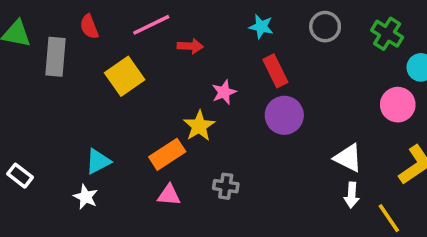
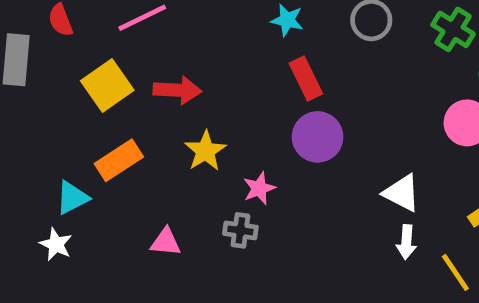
red arrow: (190, 46) -> (177, 90), moved, size x1.4
pink star: (224, 92) -> (259, 188), moved
orange rectangle: (167, 154) -> (119, 160), moved

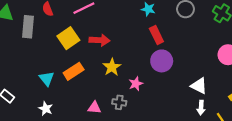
cyan triangle: (72, 198) -> (47, 79), moved, turned -42
gray cross: (240, 230) -> (119, 102), moved

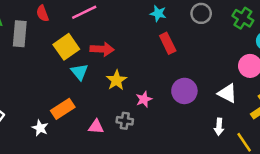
purple circle: (162, 61) -> (184, 91), moved
orange rectangle: (74, 71) -> (63, 109), moved
cyan triangle: (47, 79) -> (79, 72), moved
white triangle: (199, 86) -> (227, 93), moved

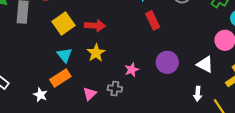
cyan triangle: (79, 72) -> (65, 55), moved
yellow star: (116, 80) -> (96, 53), moved
pink triangle: (96, 127) -> (90, 94), turned -48

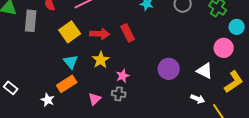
red rectangle: (153, 20) -> (128, 33), moved
pink star: (132, 70) -> (123, 76), moved
white arrow: (198, 94) -> (198, 99), turned -72

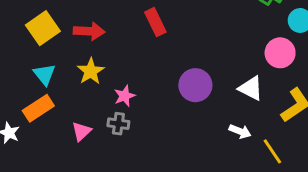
red rectangle: (128, 33) -> (155, 22), moved

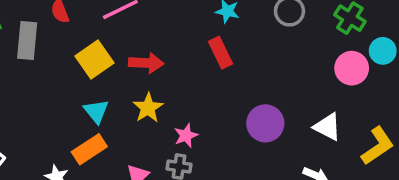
pink circle: (280, 53) -> (352, 68), moved

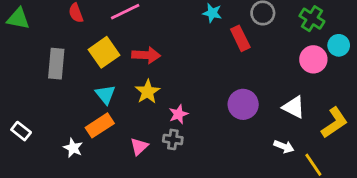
gray rectangle: (27, 41) -> (56, 64), moved
red rectangle: (220, 53) -> (240, 38), moved

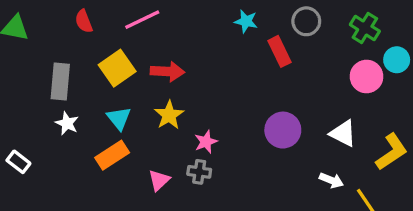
white star: (73, 148) -> (67, 123), moved

